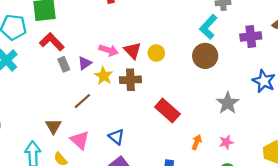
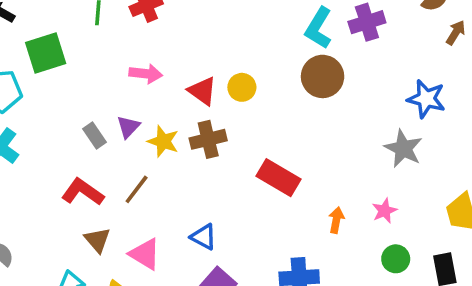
purple cross: (251, 36) -> (367, 22), moved
red L-shape: (52, 42) -> (83, 192), moved
pink arrow: (109, 50) -> (146, 74), moved
gray star: (228, 103) -> (403, 149), moved

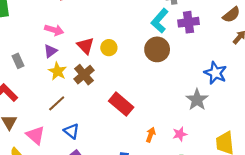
purple triangle: (128, 127) -> (50, 51), moved
brown cross: (208, 139) -> (84, 75), turned -36
brown line: (137, 189) -> (57, 103), moved

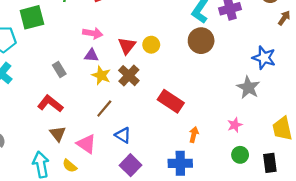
red triangle: (85, 46) -> (127, 46), turned 30
purple triangle: (50, 51) -> (91, 55), turned 48
orange arrow: (151, 135) -> (194, 135), moved

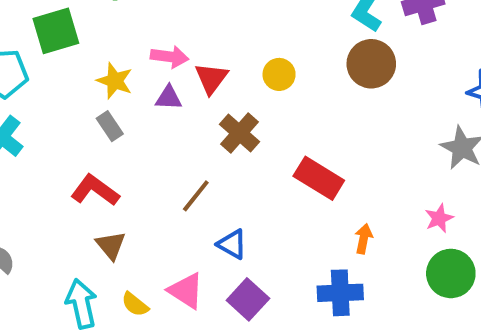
red triangle: (127, 46) -> (211, 78), moved
yellow star: (101, 75) -> (115, 81), moved
pink triangle: (86, 144) -> (186, 291), moved
green circle: (240, 155) -> (451, 273), size x1.5

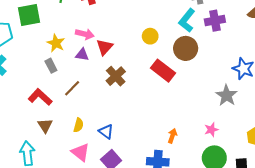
yellow circle: (279, 74) -> (150, 36), moved
red rectangle: (319, 178) -> (163, 71), moved
brown line: (196, 196) -> (72, 88), moved
yellow semicircle: (135, 304) -> (78, 125), moved, turned -120

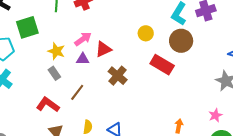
pink arrow: (85, 34) -> (83, 39), turned -42
red triangle: (105, 47) -> (103, 49), turned 30

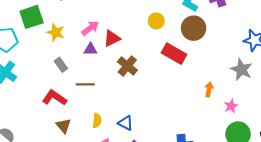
yellow star: (56, 51) -> (56, 32), moved
brown line: (77, 92) -> (85, 84), turned 54
orange arrow: (179, 126) -> (209, 89), moved

